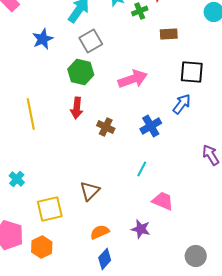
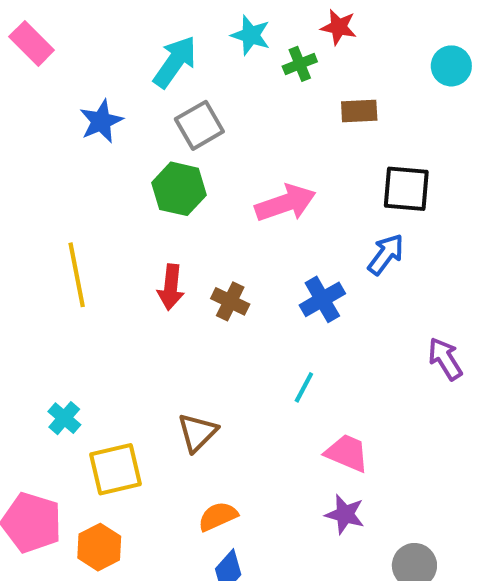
red arrow: (77, 108) -> (171, 287), moved
cyan cross: (17, 179) -> (64, 418), moved
purple star: (141, 229) -> (345, 514), moved

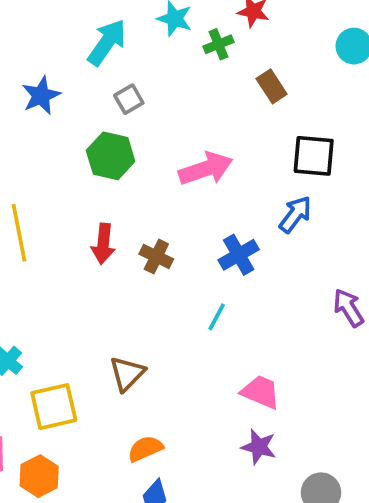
brown rectangle: (359, 111) -> (272, 86), turned 60
gray square: (199, 125) -> (129, 99), size x0.7
cyan line: (304, 387) -> (217, 317), moved

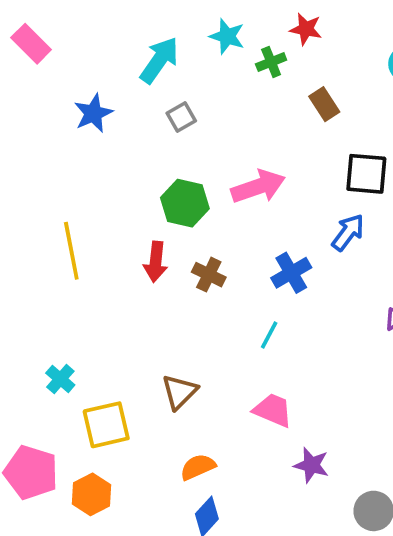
green hexagon: (111, 156) -> (185, 203), moved
pink trapezoid: (261, 392) -> (273, 410), moved

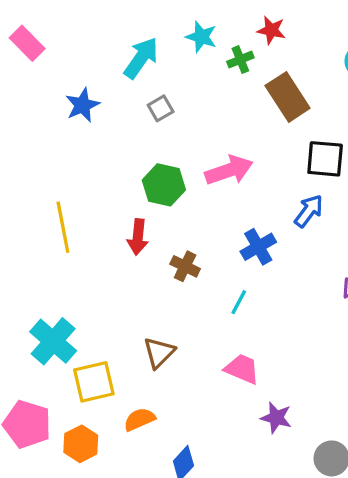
brown rectangle: (324, 104) -> (288, 97), size x1.6
brown cross: (209, 275) -> (185, 266), moved
cyan cross: (60, 379) -> (53, 341), size x1.8
orange semicircle: (198, 467) -> (139, 419), moved

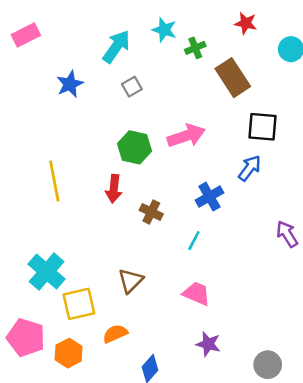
red star: (271, 30) -> (246, 23), moved
pink rectangle: (27, 43) -> (26, 35), turned -72
purple star: (276, 418) -> (208, 344), moved

